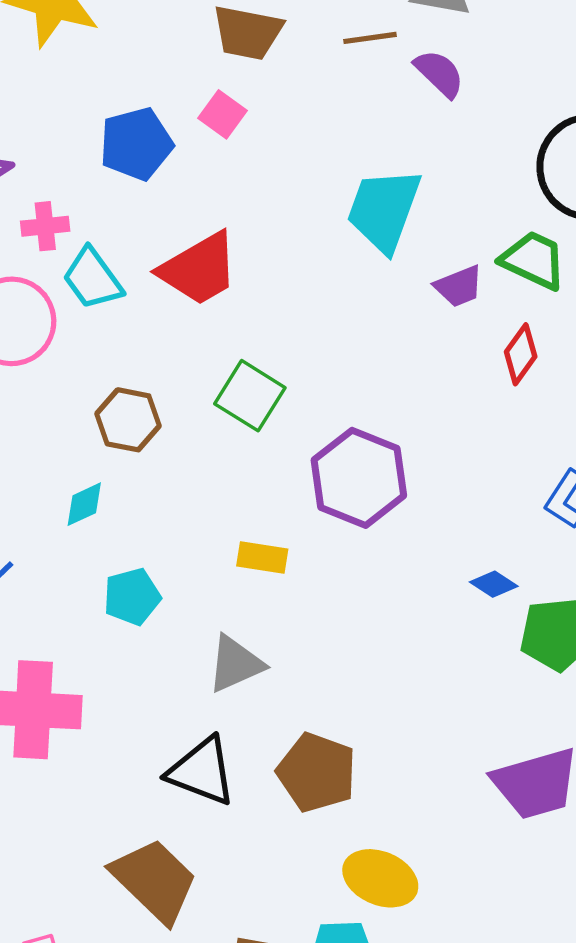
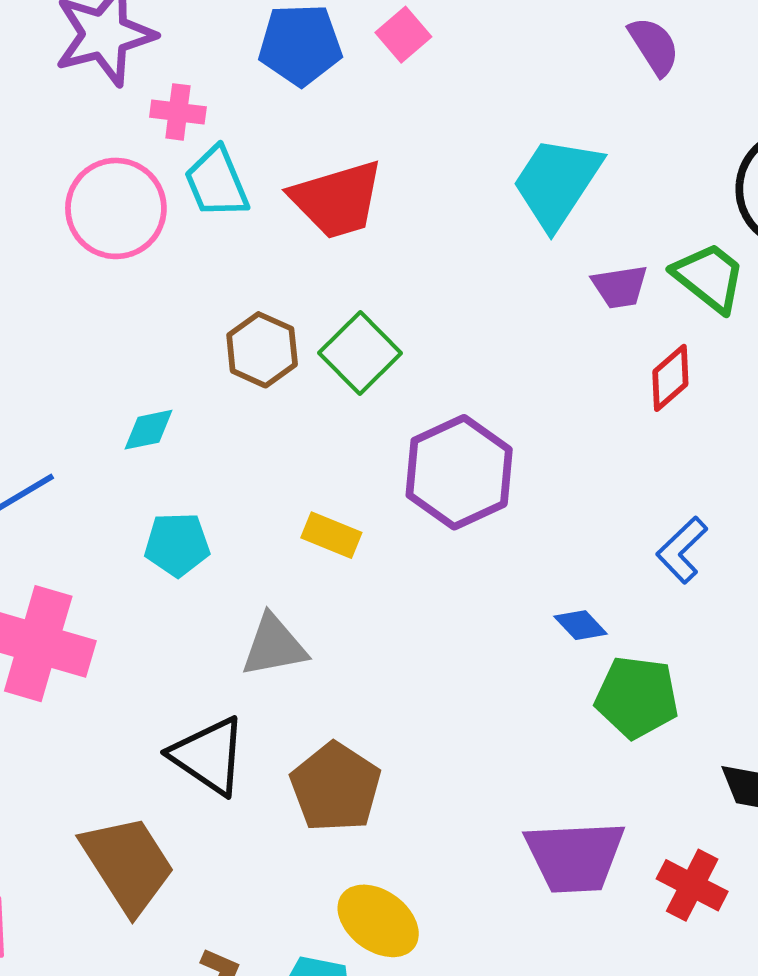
brown hexagon: (128, 420) -> (262, 350), moved

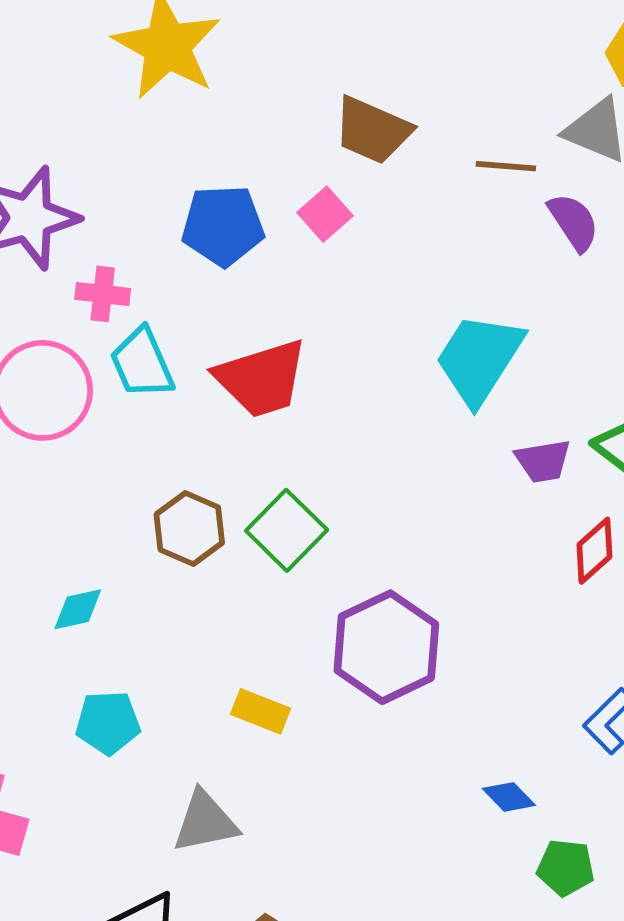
green pentagon: (637, 697) -> (566, 868), size x0.7

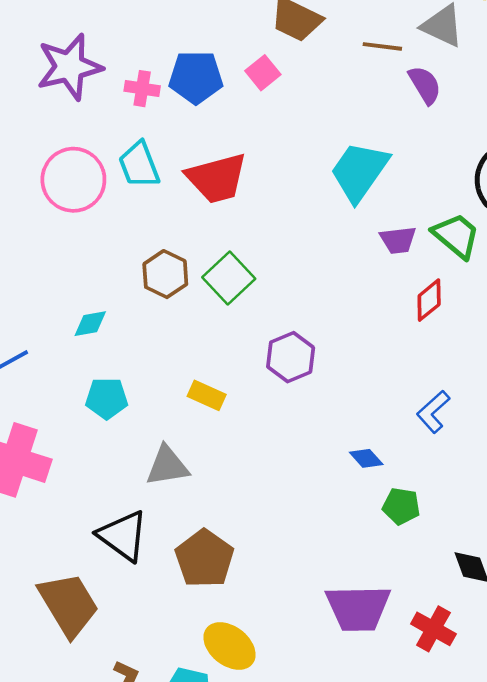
pink cross: (103, 294) -> (142, 89), moved
purple hexagon: (386, 647) -> (291, 357), size x0.7

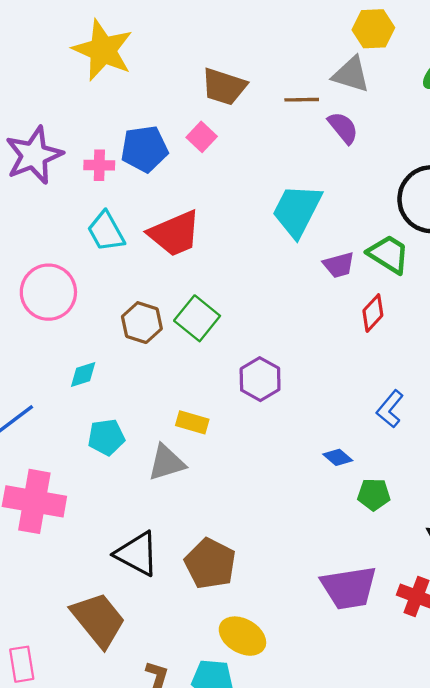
pink circle: (73, 180) -> (48, 292), moved
gray triangle: (167, 466) -> (166, 463), moved

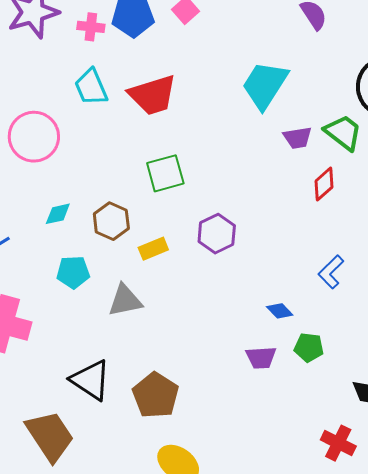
green square: (197, 318) -> (165, 173), turned 30
brown hexagon: (142, 323) -> (111, 221), moved
yellow rectangle: (192, 422) -> (153, 249), moved, turned -44
purple trapezoid: (349, 588) -> (261, 358), moved, size x0.6

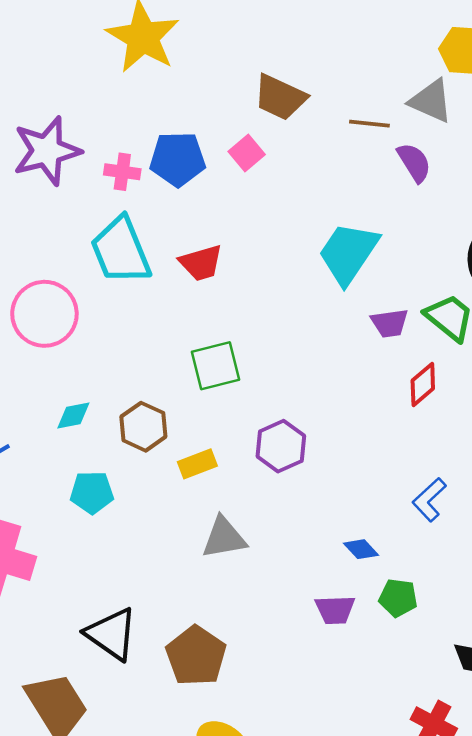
cyan trapezoid: (91, 87) -> (121, 251), size x1.4
red trapezoid: (153, 95) -> (201, 263), size x0.7
gray triangle: (125, 300) -> (224, 538), moved

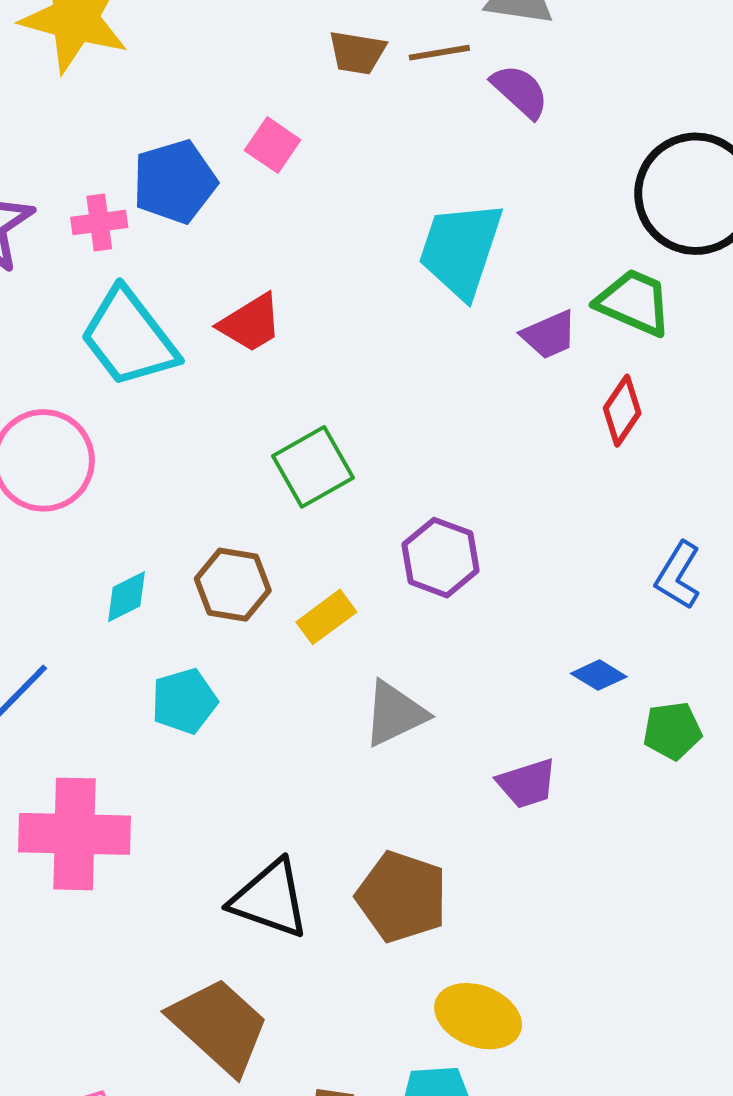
brown trapezoid: (280, 97) -> (357, 53), moved, size x0.7
purple trapezoid: (335, 610) -> (527, 783), moved

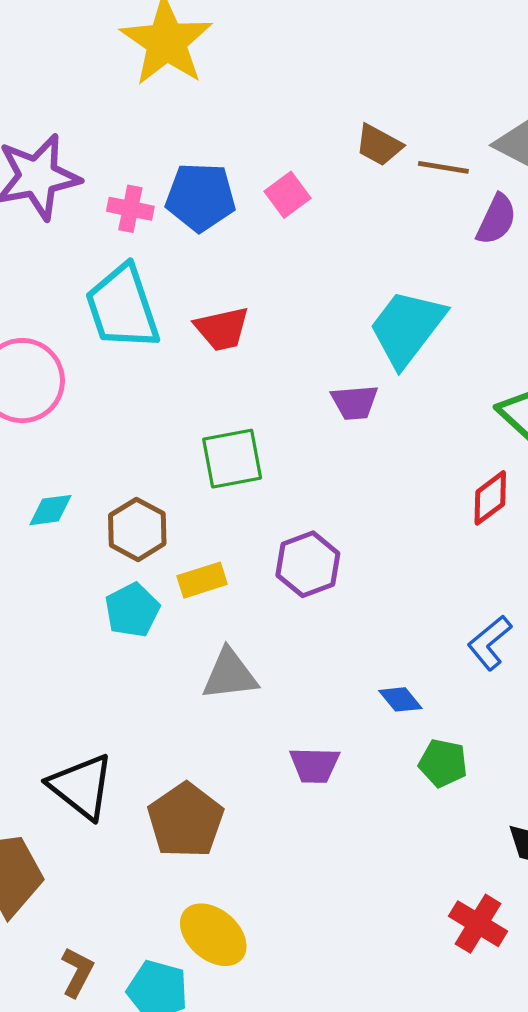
purple semicircle: (520, 91) -> (496, 219), turned 54
purple trapezoid: (549, 335) -> (355, 402), moved
cyan pentagon: (184, 701) -> (132, 610), moved, turned -30

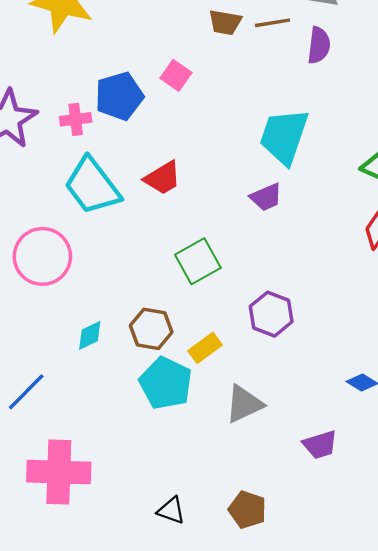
cyan pentagon: (132, 610) -> (166, 383), size x1.4
black triangle: (81, 786) -> (171, 510), size x0.6
brown pentagon: (186, 820) -> (247, 510), size x0.7

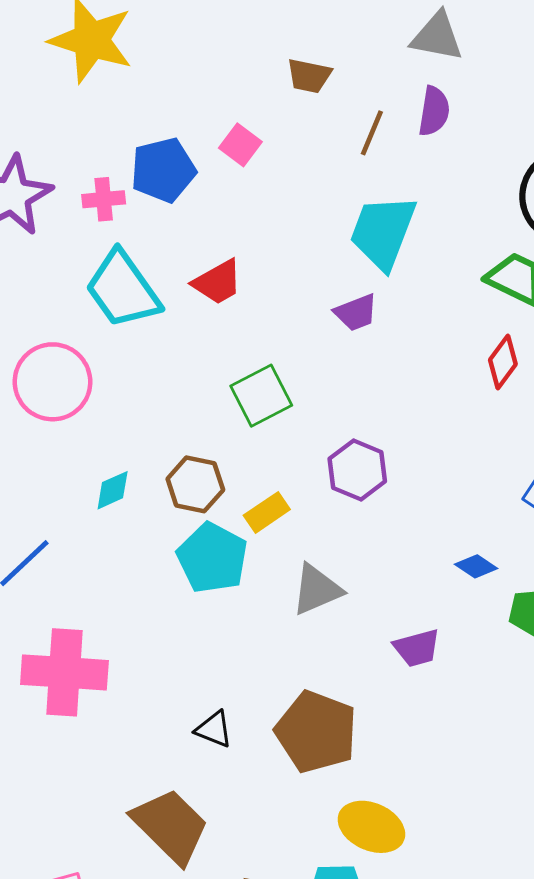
brown line: (273, 23) -> (372, 133), moved, turned -60
brown pentagon: (247, 510) -> (316, 732), size x1.6

